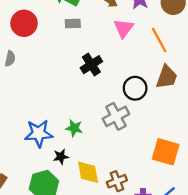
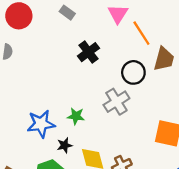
gray rectangle: (73, 23) -> (67, 13), turned 42
orange line: (159, 40) -> (141, 33), moved

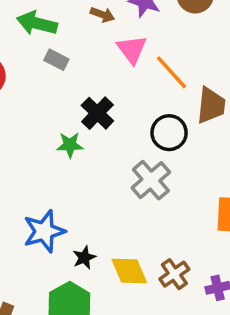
green star: (76, 116) -> (70, 145), moved

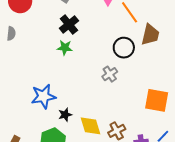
black cross: (97, 113) -> (69, 24), moved
gray cross: (151, 180) -> (110, 74), size x0.7

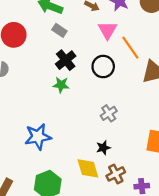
black circle: (124, 48) -> (103, 67), moved
black star: (65, 115) -> (103, 148), moved

